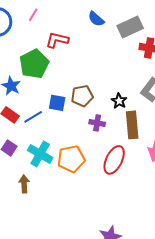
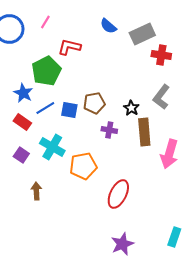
blue line: (33, 117) -> (45, 108), moved
cyan cross: (40, 154) -> (52, 147), moved
red ellipse: (114, 160) -> (118, 194), moved

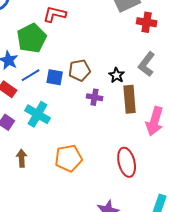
orange pentagon: (83, 166) -> (69, 158), moved
red ellipse: (118, 194) -> (127, 162), moved, turned -40

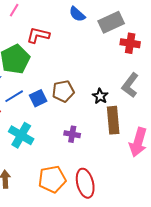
blue square: (55, 77) -> (38, 98), turned -36
purple cross: (95, 97) -> (72, 134), moved
red ellipse: (127, 162) -> (85, 183), moved

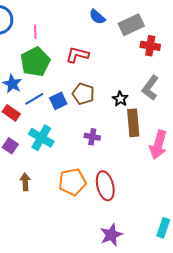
pink line: (14, 10) -> (35, 32), moved, turned -32
red L-shape: (38, 35) -> (77, 55), moved
brown pentagon: (63, 91) -> (83, 94), turned 30

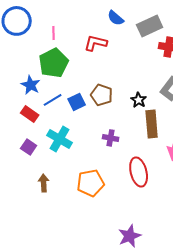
red L-shape: (77, 55) -> (96, 43), moved
red ellipse: (105, 186) -> (139, 172), moved

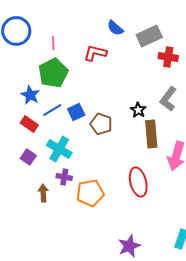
brown pentagon: (102, 95) -> (101, 124), moved
purple cross: (111, 138) -> (64, 177), moved

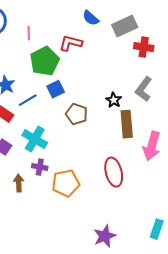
green pentagon: (53, 73) -> (45, 61), moved
blue square: (76, 112) -> (56, 89), moved

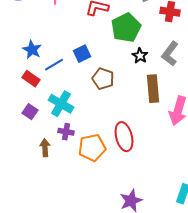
green pentagon: (45, 61) -> (126, 28), moved
black star: (114, 100) -> (140, 56), moved
red ellipse: (114, 172) -> (124, 137), moved

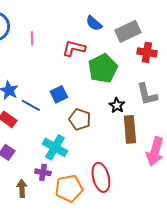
gray L-shape: (170, 54) -> (147, 94), turned -50
black star: (140, 56) -> (117, 105), moved
blue line: (54, 65) -> (31, 105), turned 60
cyan cross: (61, 104) -> (55, 147), moved

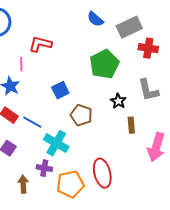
pink line: (32, 38) -> (21, 64), moved
red L-shape: (74, 48) -> (40, 44), moved
blue line: (31, 105) -> (32, 122), moved
brown rectangle: (130, 129) -> (131, 125), size x0.6

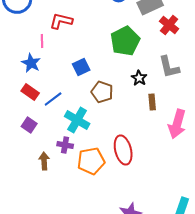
red cross: (148, 48) -> (169, 25), turned 30
blue line: (32, 122) -> (53, 99), turned -66

